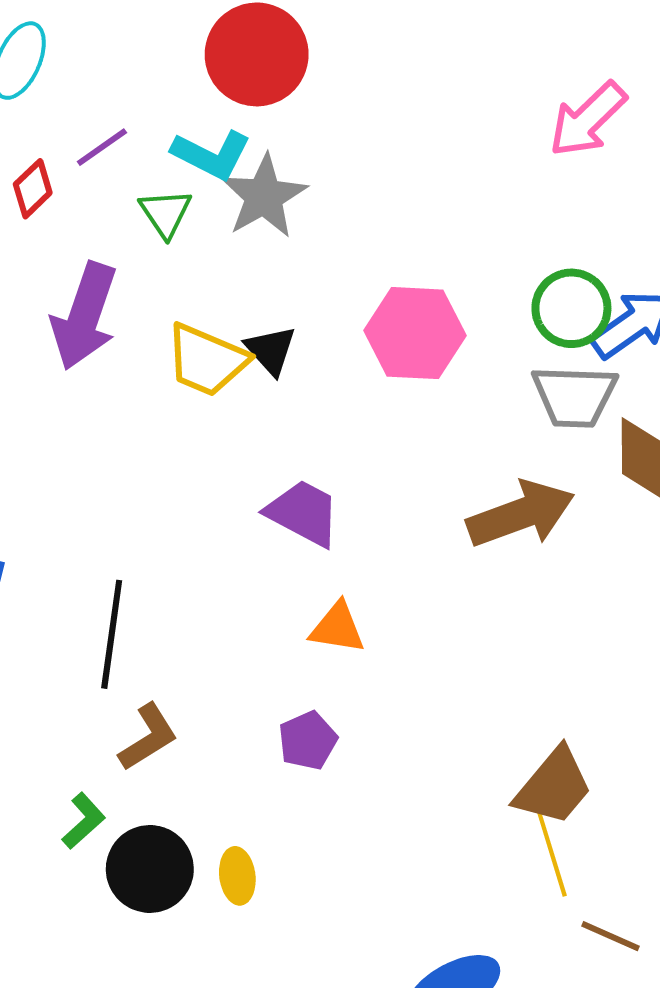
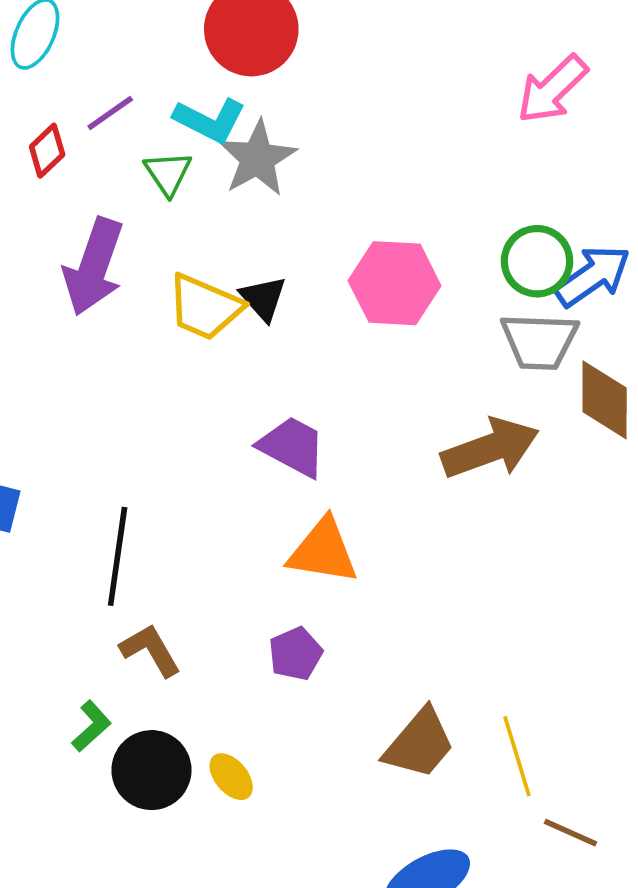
orange triangle: (337, 628) -> (323, 551), size x1.4
brown L-shape: (148, 737) -> (150, 650), turned -88
brown trapezoid: (554, 787) -> (419, 744), moved
yellow ellipse: (237, 876) -> (231, 777), turned -33

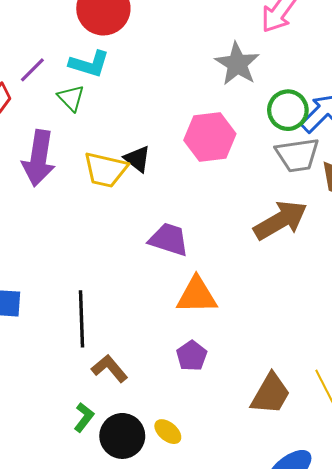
gray star: (257, 158) -> (237, 64), moved

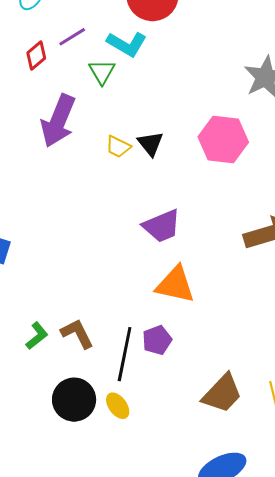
yellow trapezoid: (105, 170) -> (118, 147), size x0.6
purple trapezoid: (169, 239) -> (162, 226), turned 126
black line: (81, 319) -> (125, 354), moved
green L-shape: (84, 417) -> (37, 336), moved

